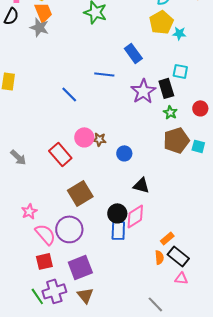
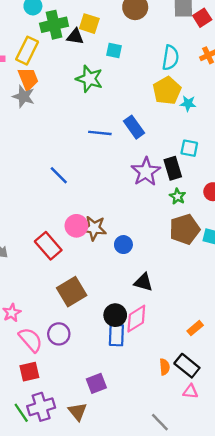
blue line: (104, 74) -> (100, 133), moved
brown star: (99, 139) -> (94, 228), size x1.5
purple circle: (69, 229) -> (59, 334), size x0.7
orange rectangle: (167, 238) -> (195, 328), moved
purple square: (80, 267) -> (96, 383), moved, size x0.7

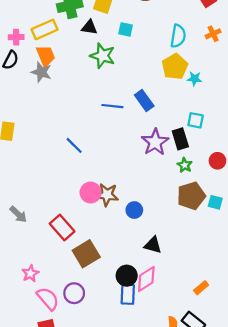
black triangle: (75, 36) -> (89, 27), moved
yellow rectangle: (27, 51) -> (45, 29), turned 40
red rectangle: (48, 246) -> (62, 228), moved

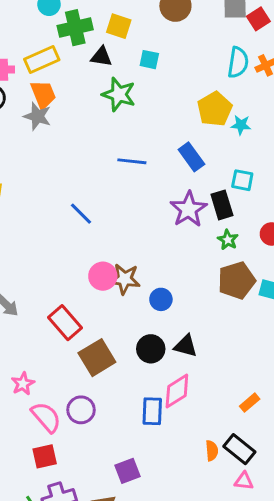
cyan semicircle: (178, 36) -> (238, 62), moved
blue rectangle: (144, 101) -> (191, 157), moved
black circle: (127, 276) -> (151, 349), moved

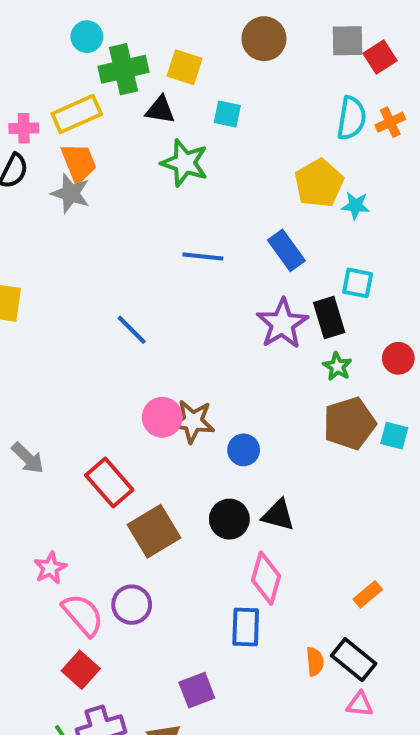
pink diamond: (177, 391) -> (266, 578), turned -42
blue rectangle: (152, 411) -> (246, 627), moved
red square: (45, 456) -> (81, 670), turned -35

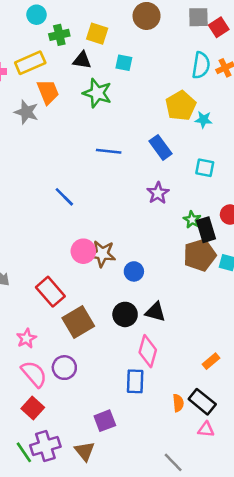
green cross: (124, 69) -> (59, 35), size x0.7
orange trapezoid: (79, 163) -> (48, 92), moved
black rectangle: (329, 318) -> (206, 230), moved
purple star: (282, 324) -> (158, 193), size x0.7
pink star: (50, 568) -> (26, 338), moved

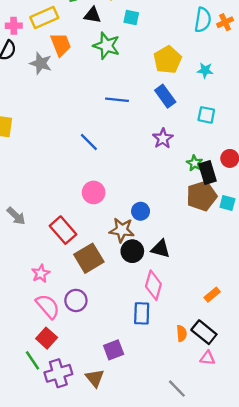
yellow pentagon: (181, 106) -> (168, 60), moved
blue line: (64, 197) -> (89, 142), moved
brown star: (102, 254) -> (122, 230), moved
green line: (24, 452) -> (33, 360), moved

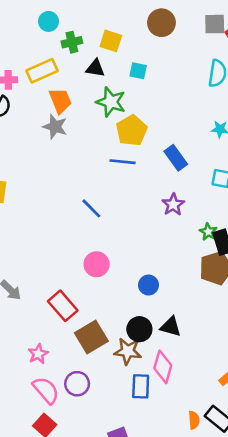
yellow pentagon: (168, 60) -> (132, 131), moved
gray star: (41, 63) -> (55, 127), moved
brown star: (122, 230) -> (128, 351), moved
blue rectangle: (142, 313) -> (141, 386), moved

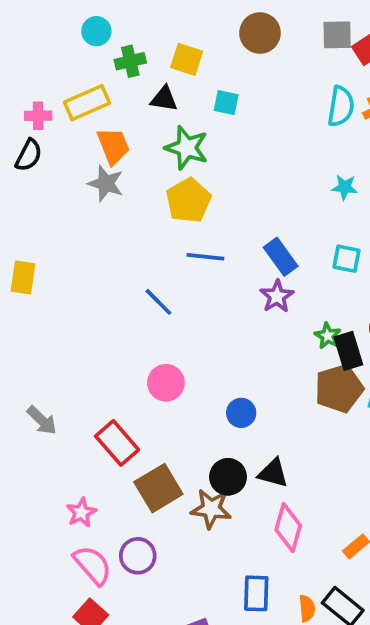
yellow pentagon: (132, 131) -> (189, 200), moved
blue rectangle: (176, 158) -> (281, 257), moved
blue line: (123, 162) -> (205, 257), moved
pink diamond: (163, 367) -> (288, 528), moved
blue rectangle: (141, 386) -> (256, 593), moved

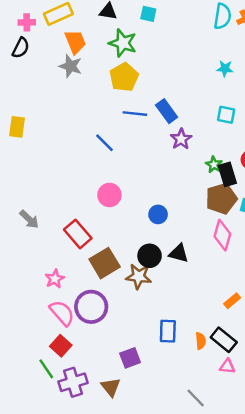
blue rectangle: (281, 257) -> (167, 111), moved
pink diamond: (288, 528) -> (222, 235), moved
purple circle: (138, 556) -> (91, 307), size x1.4

